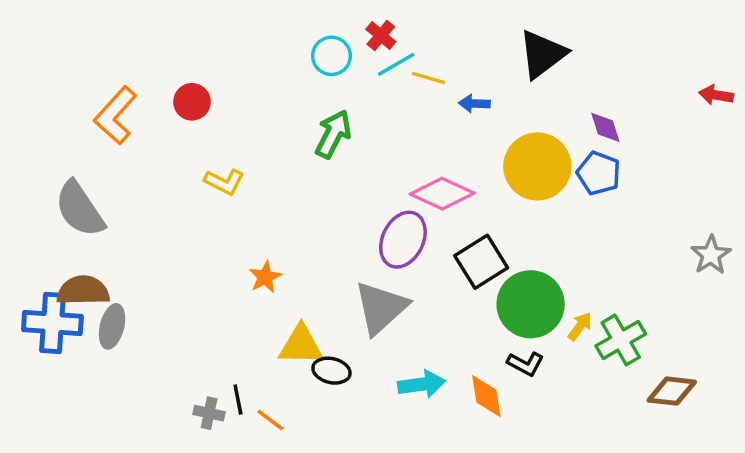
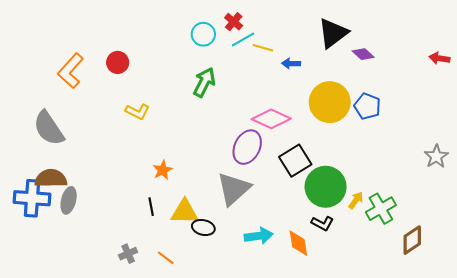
purple diamond: (605, 127) -> (363, 54), moved, turned -30
brown diamond: (672, 391) -> (412, 240), turned -40
black line: (238, 400) -> (151, 207), moved
gray cross: (209, 413) -> (128, 254), turned -36

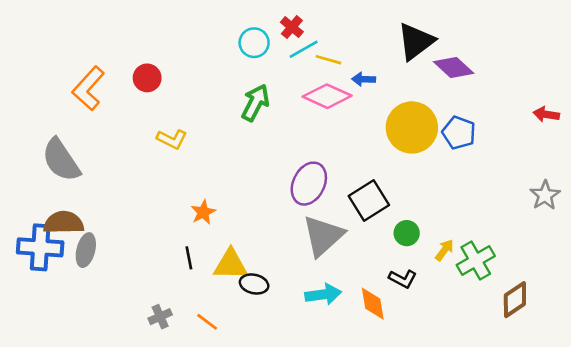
purple diamond: (363, 54) -> (454, 67), size x1.4
red arrow: (439, 58) -> (546, 114), moved
pink diamond: (271, 119) -> (327, 96), moved
green circle: (326, 187) -> (407, 233), size x0.5
gray triangle: (234, 189) -> (323, 236), moved

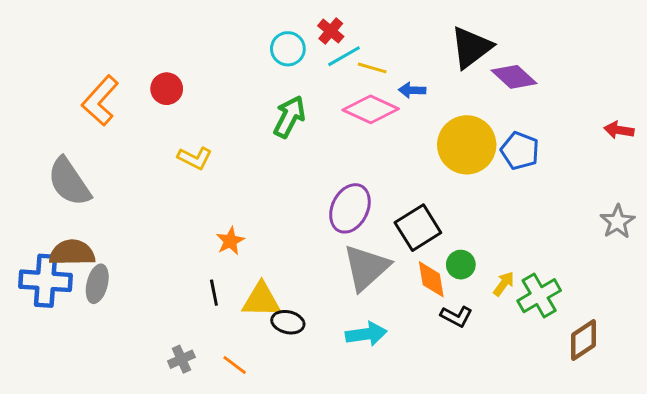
orange diamond: (373, 304) -> (431, 279), moved

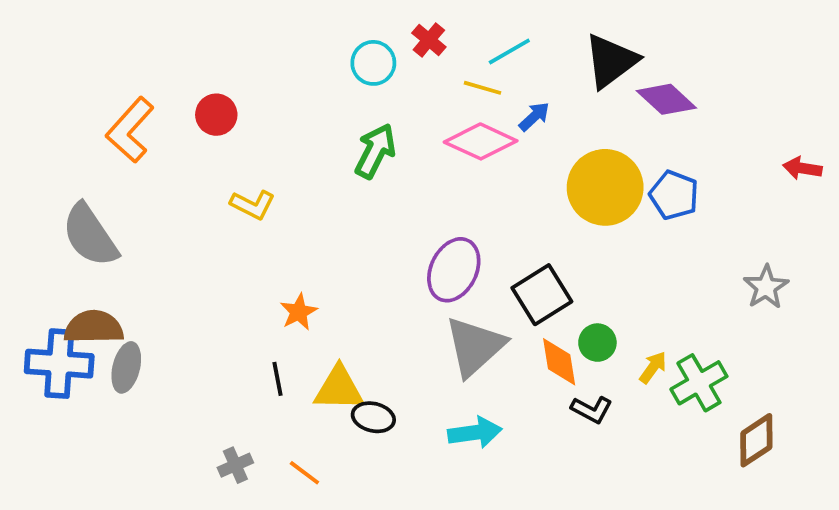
cyan line: (344, 56) -> (509, 51), moved
blue arrow: (412, 90) -> (534, 117), turned 135
gray star: (617, 222) -> (766, 287), moved

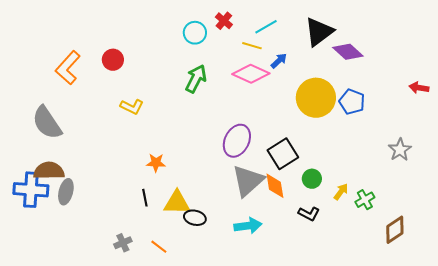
orange star: (299, 312) -> (156, 163), turned 30
orange diamond: (559, 362) -> (275, 186), moved
green cross: (699, 383) -> (365, 200), size x0.7

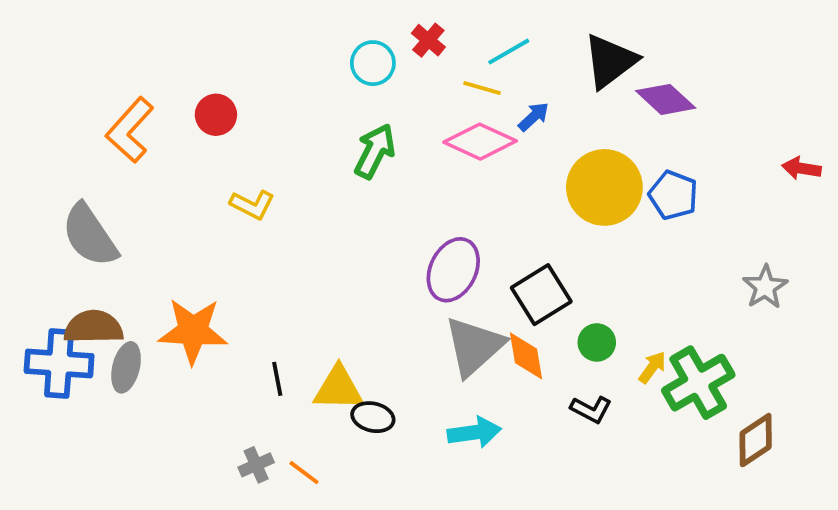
orange star: (156, 163) -> (193, 331), moved, size x1.8
green cross: (365, 200) -> (698, 383), size x1.8
gray cross: (123, 243) -> (256, 465), moved

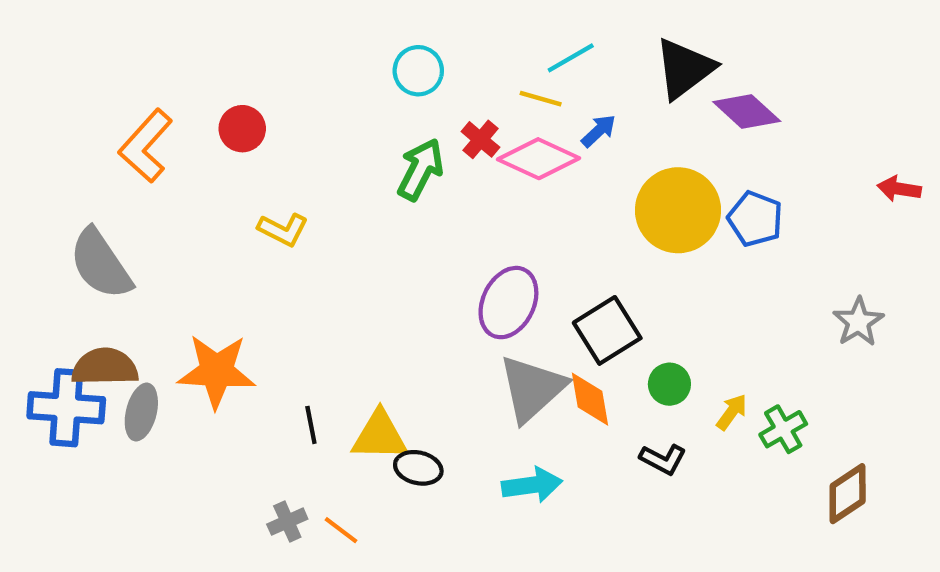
red cross: (428, 40) -> (481, 139), moved
green cross: (698, 383) -> (783, 429), size x0.6

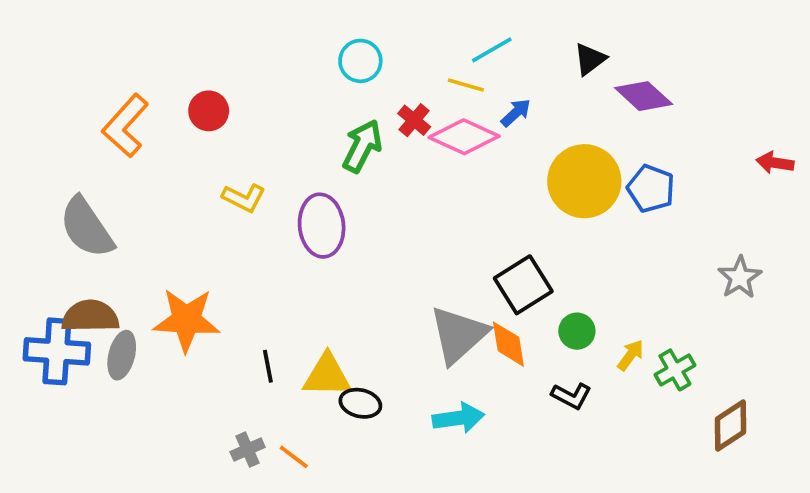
black triangle: (684, 69) -> (590, 59), size x0.6
purple ellipse: (508, 303) -> (322, 226), moved, turned -32

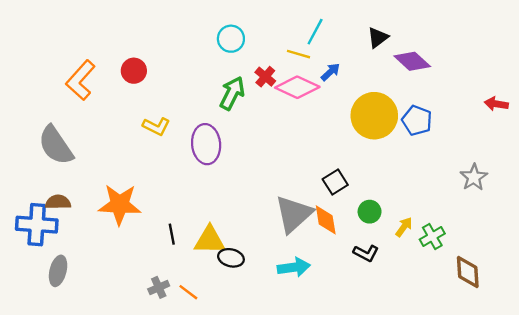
cyan line: (492, 50) -> (315, 32), turned -32
black square: (523, 285) -> (335, 182), size x0.7
brown semicircle: (90, 316) -> (58, 202), size x0.7
gray ellipse: (122, 355) -> (58, 271), moved
brown diamond: (731, 425) -> (468, 272), turned -60

